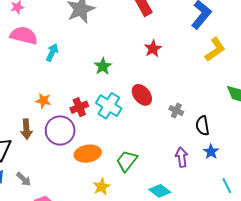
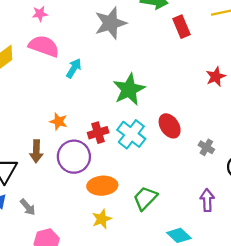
red star: (153, 49) -> (216, 77), moved
green star: (103, 66) -> (129, 89), size x1.6
yellow star: (102, 187) -> (102, 219), moved

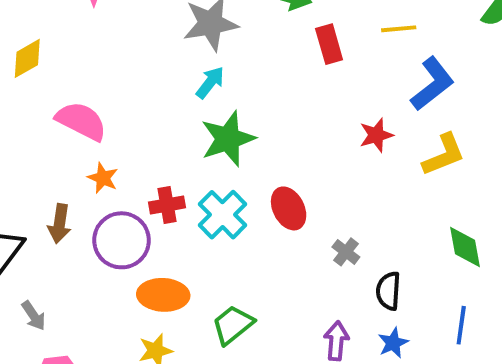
pink semicircle: (44, 46) -> (81, 121), moved
cyan arrow: (74, 68) -> (210, 83), moved

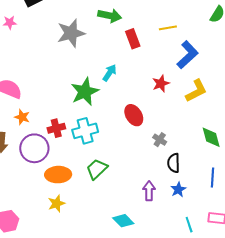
cyan arrow: (210, 83) -> (110, 73), moved
red ellipse: (289, 208) -> (134, 115), moved
cyan cross: (222, 215) -> (85, 131), turned 35
gray cross: (346, 252) -> (160, 140), moved
green trapezoid: (233, 325) -> (97, 169), moved

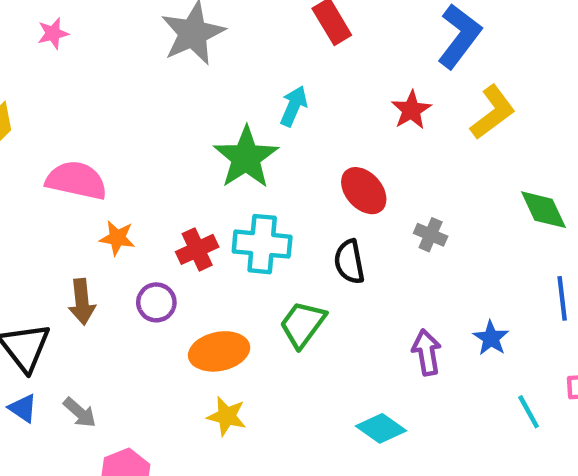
cyan cross: (85, 131) -> (262, 244), turned 30
purple circle: (34, 148) -> (156, 302), size x0.6
black semicircle: (174, 163) -> (349, 262), moved
yellow star: (56, 204) -> (227, 416), turned -30

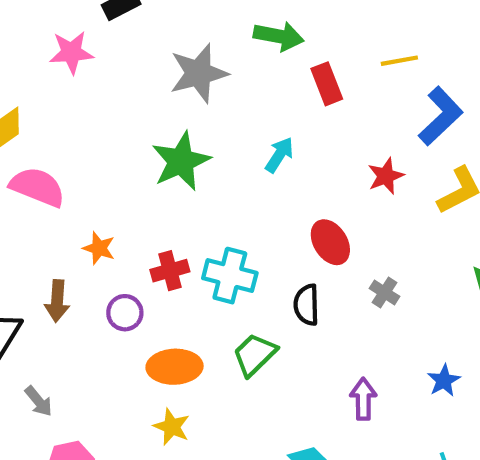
pink star: (53, 33) -> (71, 52), size x1.5
green star: (246, 157) -> (181, 161), moved
pink semicircle: (76, 180) -> (37, 187), moved
blue star: (491, 338) -> (444, 381), moved

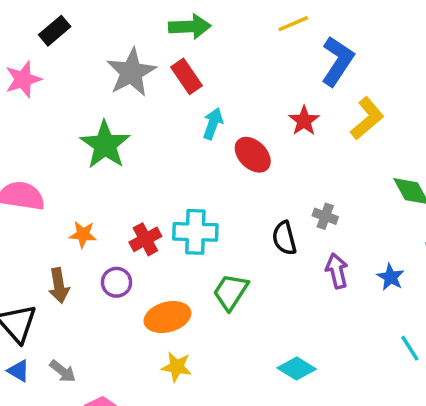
red rectangle: (327, 84) -> (187, 76), moved
green star: (181, 161) -> (105, 145), moved
red ellipse: (330, 242) -> (253, 155), moved
black semicircle: (307, 305) -> (284, 238), moved
purple arrow: (363, 399) -> (337, 271), moved

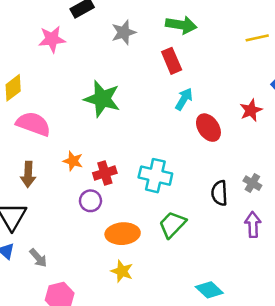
gray star: (131, 72) -> (124, 32), moved, size x0.7
green star: (105, 145) -> (102, 99), turned -30
red cross: (145, 239) -> (105, 173), moved
brown arrow: (59, 286) -> (28, 174), moved

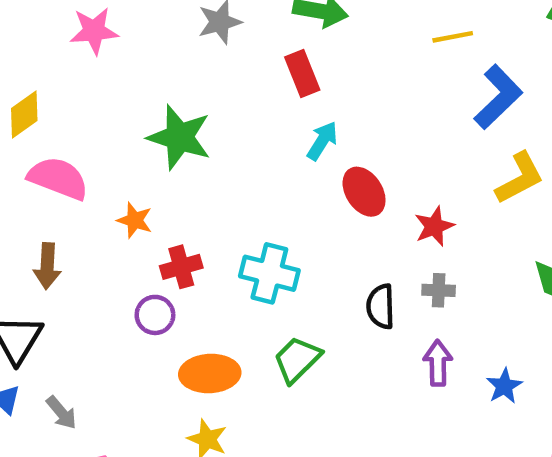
red star: (251, 110) -> (434, 226), moved
orange star: (73, 161) -> (135, 220), moved
gray cross: (252, 183) -> (439, 290), turned -30

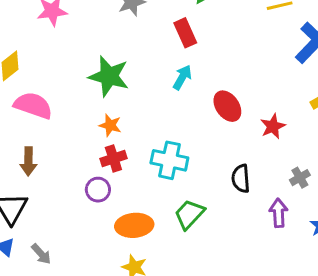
cyan arrow: (322, 141) -> (182, 77), moved
orange star: (135, 220) -> (110, 125), moved
gray cross: (439, 290) -> (300, 178), moved, turned -30

